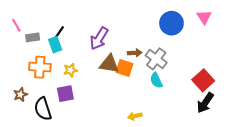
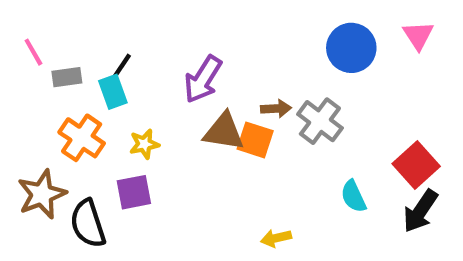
orange cross: (40, 67) -> (82, 138), turned 30
cyan semicircle: (156, 80) -> (353, 196), moved
brown star: (20, 95) -> (42, 194), size x1.6

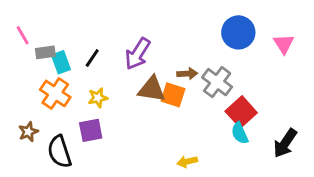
pink triangle: (418, 35) -> (284, 44), moved
black line: (121, 67) -> (92, 58), moved
cyan rectangle: (113, 92) -> (61, 62), moved
red square: (416, 165) -> (241, 112), moved
brown star: (42, 194) -> (28, 132), size x0.6

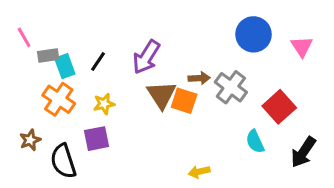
brown triangle: (152, 89) -> (161, 95), turned 48
red square: (241, 112) -> (279, 107), moved

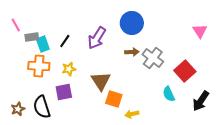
blue circle: (254, 34) -> (132, 23), moved
brown triangle: (161, 95) -> (101, 81), moved
orange cross: (59, 99) -> (39, 66), turned -30
orange square: (184, 101) -> (114, 99), moved
brown star: (30, 140) -> (18, 109), moved

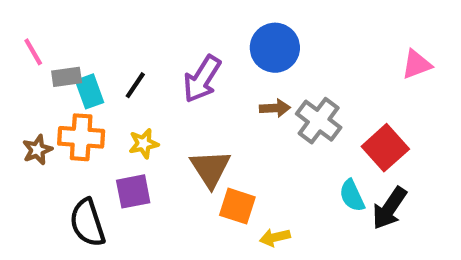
pink triangle: (200, 31) -> (417, 64), turned 42
black arrow: (201, 101) -> (389, 208), moved
brown star: (18, 109) -> (37, 150), moved

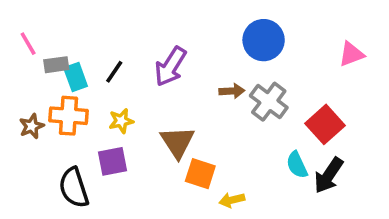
blue circle: (275, 48) -> (264, 40), moved

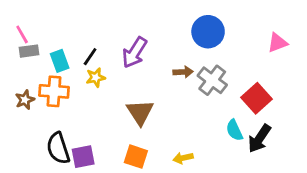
gray rectangle: (56, 65) -> (29, 51), moved
yellow star: (121, 121) -> (96, 77), moved
purple square: (112, 161) -> (83, 157), moved
orange square: (200, 174) -> (136, 157), moved

